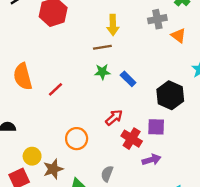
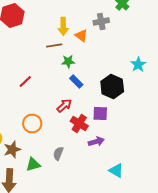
orange triangle: (178, 36) -> (81, 36), moved
green star: (102, 72) -> (68, 62), moved
blue rectangle: (128, 79) -> (76, 82), moved
red line: (55, 89) -> (25, 82), moved

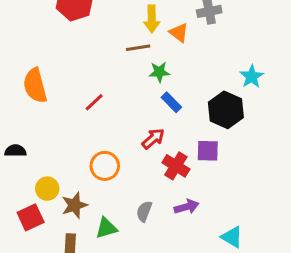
cyan star: (138, 64) -> (252, 77), moved
purple arrow: (96, 142) -> (187, 207), moved

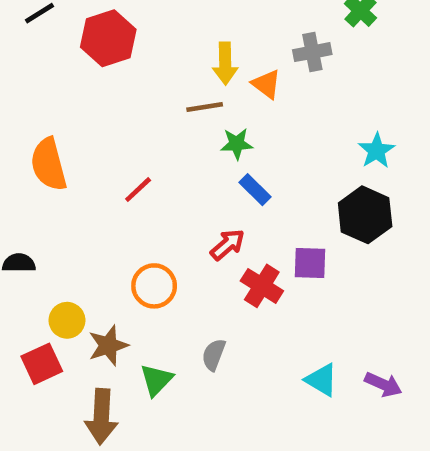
black hexagon: (226, 110) -> (365, 215), moved
purple arrow: (187, 207) -> (383, 384), moved, turned 40
green triangle: (106, 228) -> (156, 380), turned -30
cyan triangle: (232, 237) -> (321, 380), moved

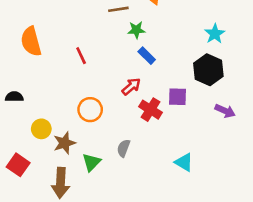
red line: (138, 190) -> (81, 56), turned -72
red square: (42, 364) -> (18, 165), moved, turned -30
purple arrow: (383, 384) -> (225, 111), moved

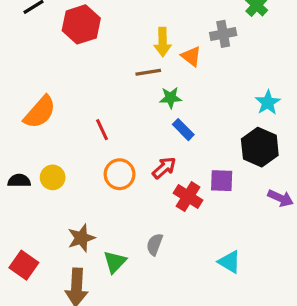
orange semicircle: (31, 41) -> (40, 112), turned -124
orange circle: (90, 110) -> (120, 174), moved
yellow circle: (41, 129) -> (53, 177), moved

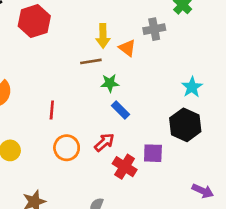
red line: (102, 130) -> (52, 110), turned 30
purple arrow: (281, 198) -> (203, 191), moved

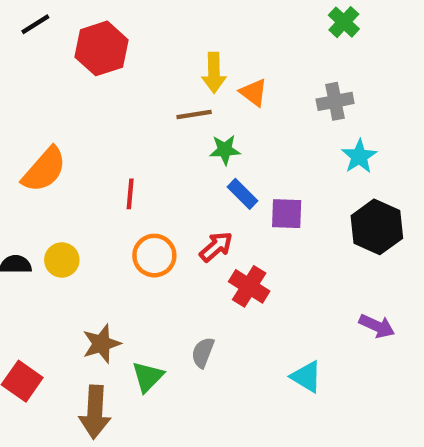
gray cross: (154, 29) -> (335, 101), moved
black hexagon: (185, 125) -> (377, 227), moved
purple square: (153, 153) -> (287, 214), moved

